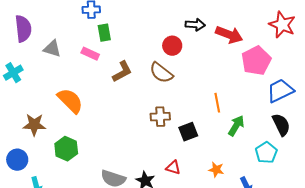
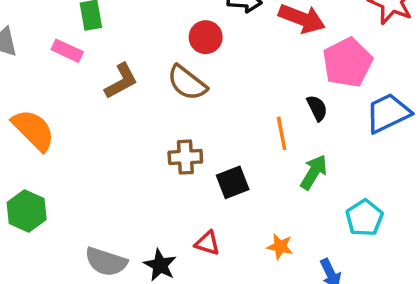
black semicircle: (281, 125) -> (317, 108), moved, size x0.7

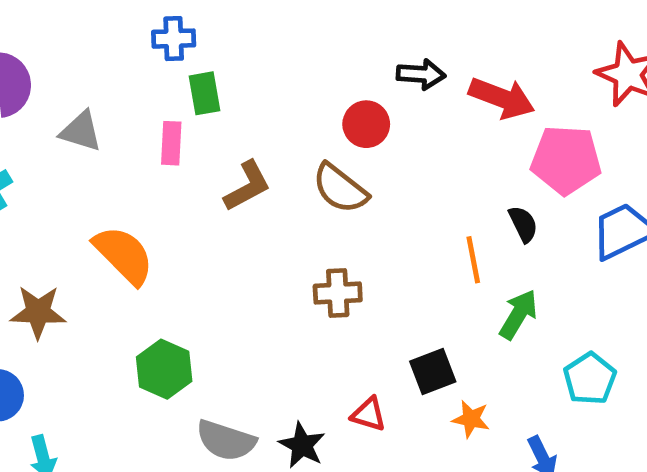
pink rectangle: (67, 51) -> (171, 143), turned 68
pink pentagon: (347, 62) -> (566, 160), turned 30
black square: (233, 182) -> (433, 372), moved
green hexagon: (27, 211) -> (164, 369), moved

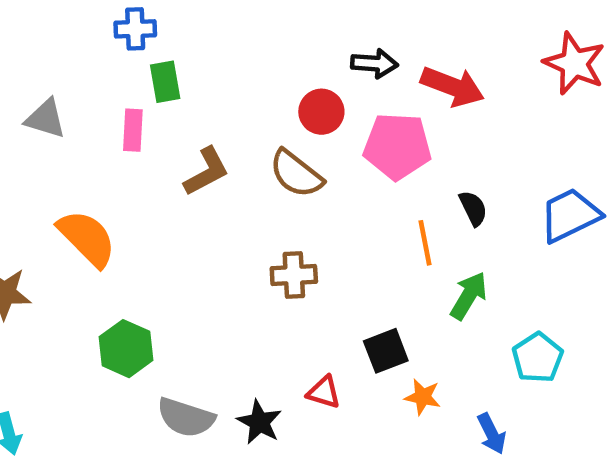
pink pentagon: (566, 160) -> (397, 146), moved

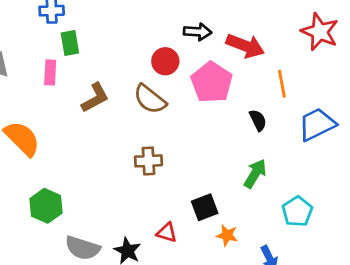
pink pentagon: (397, 146) -> (212, 82), turned 30
orange line: (425, 243) -> (282, 84), moved

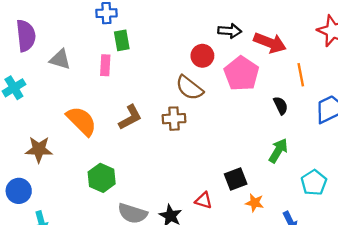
brown L-shape: (95, 98) -> (130, 117), moved
brown cross: (148, 161) -> (174, 119), moved

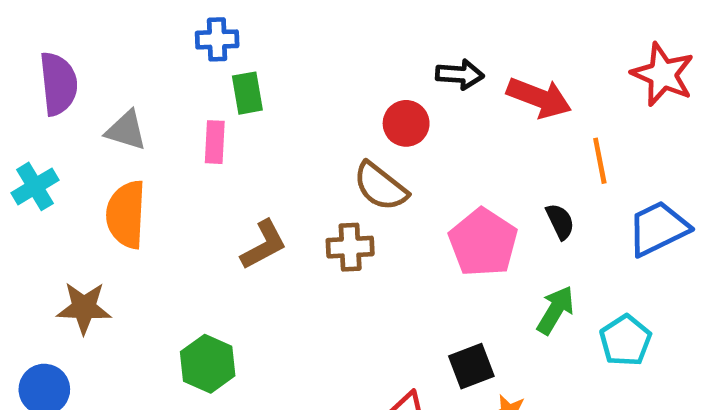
pink pentagon: (242, 74) -> (483, 242), moved
orange semicircle: (82, 121) -> (126, 214), moved, turned -132
cyan pentagon: (314, 183) -> (625, 340), moved

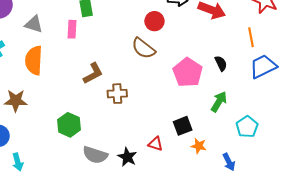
orange line: (600, 161) -> (251, 37), moved
brown cross: (350, 247) -> (117, 94), moved
cyan pentagon: (625, 340) -> (247, 127), moved

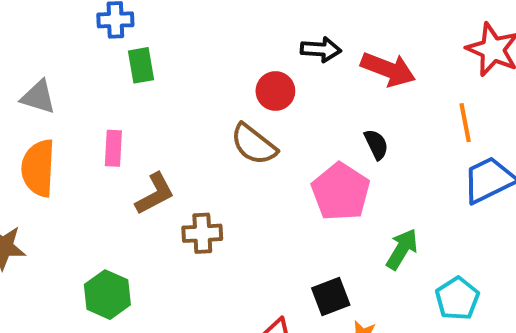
pink rectangle: (72, 29) -> (113, 148), moved
black semicircle: (221, 63) -> (376, 144), moved

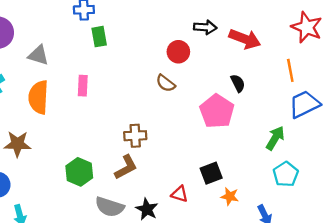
brown semicircle: (254, 144) -> (166, 83), size x0.7
brown L-shape: (155, 194) -> (126, 167), moved
green arrow: (402, 249) -> (275, 138), moved

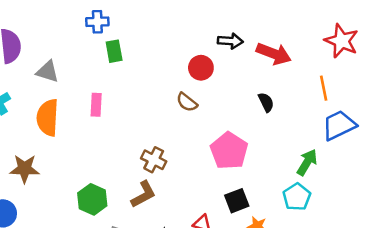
pink pentagon: (217, 111) -> (229, 151), moved
brown cross: (135, 136) -> (154, 160), turned 30
cyan pentagon: (286, 174) -> (297, 197), moved

